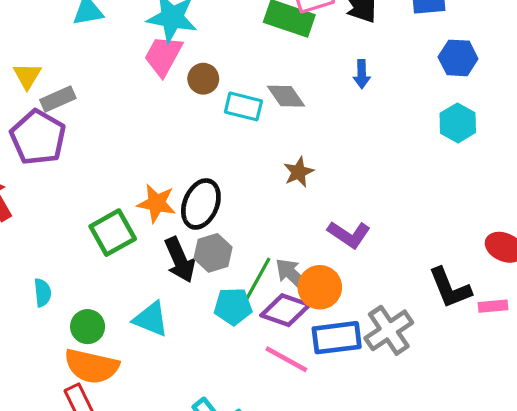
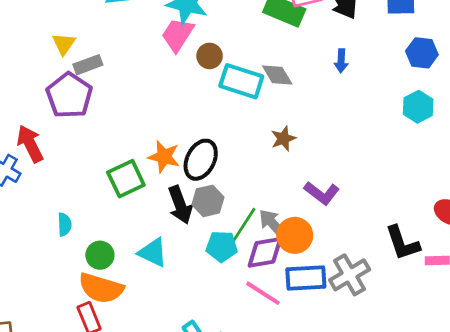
cyan rectangle: (243, 106) -> (241, 81), size x1.4
purple diamond: (285, 310) -> (265, 252), turned -33

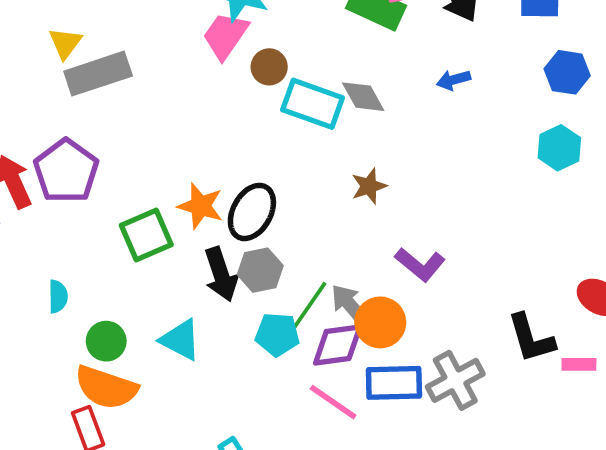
blue arrow: (341, 61) -> (454, 80), turned 70
gray rectangle: (88, 65) -> (98, 74), size x1.6
purple pentagon: (69, 95) -> (66, 171), moved

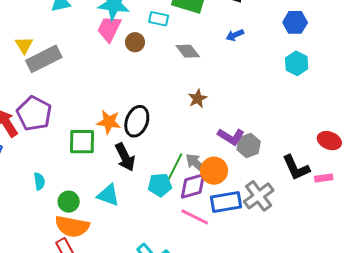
cyan rectangle: (313, 104) -> (159, 19), moved, size x0.6
green square: (146, 235) -> (82, 142), turned 32
gray hexagon: (260, 270) -> (249, 145), moved

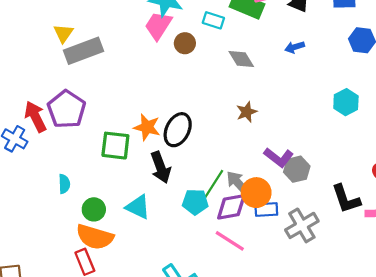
cyan hexagon: (297, 63) -> (346, 102), moved
blue rectangle: (226, 202) -> (266, 210), moved, size x0.7

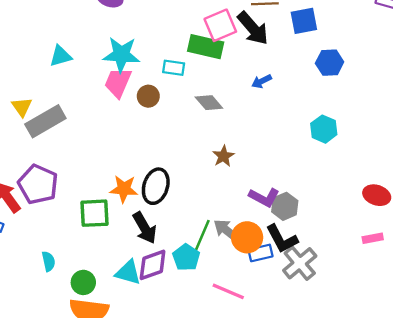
black L-shape: (346, 199) -> (282, 239), moved
cyan pentagon: (195, 202) -> (186, 257), turned -30
purple diamond: (231, 207) -> (153, 265), moved

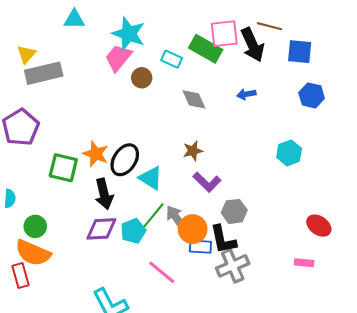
purple L-shape: (264, 197) -> (207, 182), moved
cyan triangle: (128, 272) -> (151, 178), moved

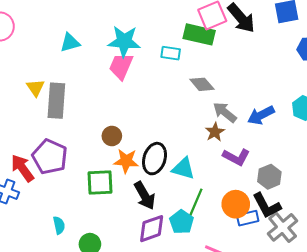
gray rectangle: (44, 73) -> (56, 101), turned -56
brown circle: (142, 78) -> (112, 136), moved
blue arrow: (246, 94) -> (261, 115), moved, size x1.5
gray arrow: (176, 218) -> (225, 112), moved

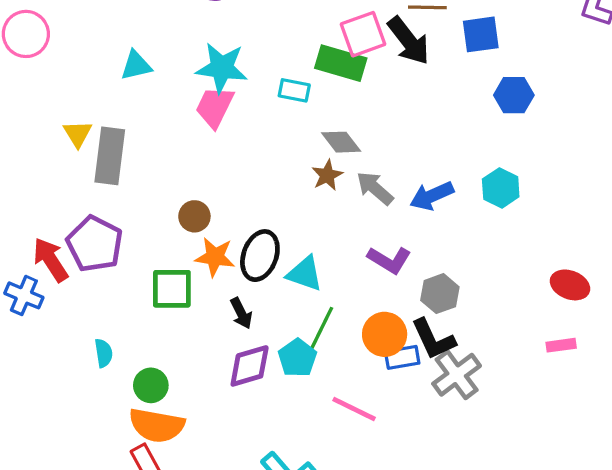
brown star: (215, 132) -> (327, 175), moved
black arrow: (145, 196) -> (241, 313), size x0.7

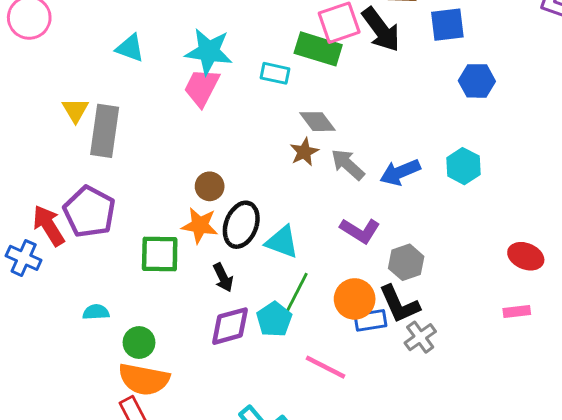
cyan triangle: (136, 65) -> (130, 48), turned 32
brown circle: (194, 216) -> (210, 186), moved
cyan semicircle: (104, 353) -> (96, 312), turned -85
gray cross: (457, 375) -> (420, 337), size x0.7

